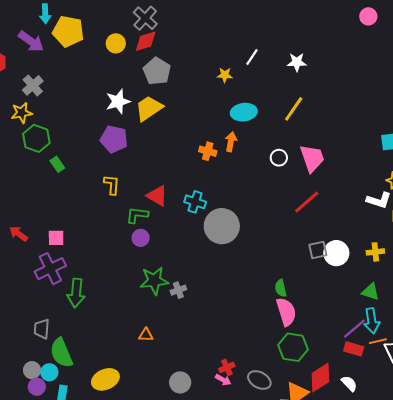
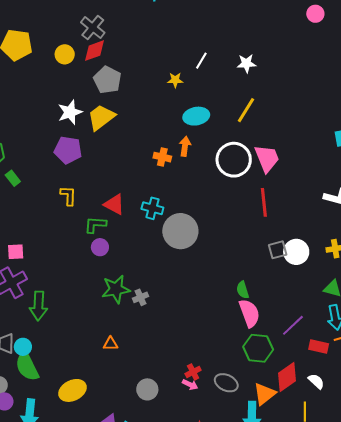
white circle: (279, 158) -> (234, 160), size x2.0
red line: (307, 202) -> (264, 202), turned -52
purple line: (354, 329) -> (293, 325), moved
cyan circle: (49, 372) -> (23, 347), moved

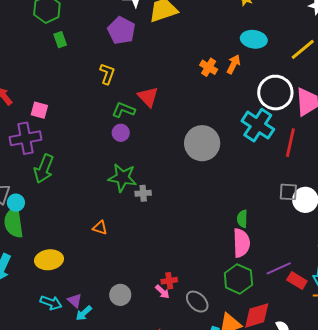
cyan cross: (152, 208) -> (258, 125), moved, size x1.5
red rectangle: (319, 347) -> (297, 281), moved
gray circle: (147, 389) -> (120, 295), moved

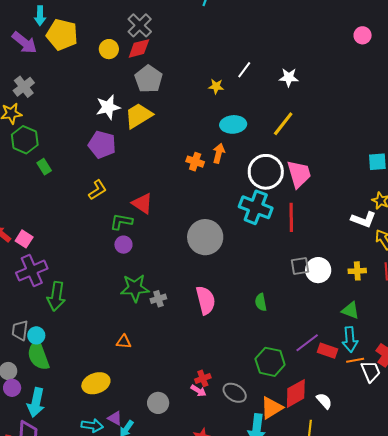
yellow L-shape: (107, 74) -> (97, 190), turned 50
pink square: (39, 110) -> (24, 239), moved, turned 30
pink semicircle: (241, 243) -> (206, 300), moved
yellow ellipse: (49, 260) -> (96, 383), moved

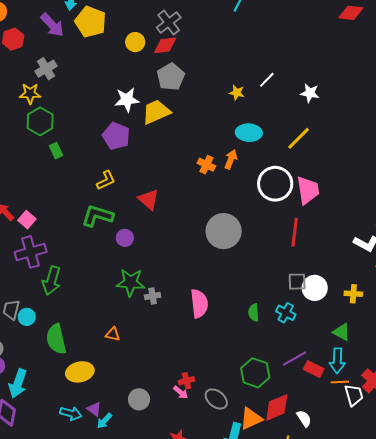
cyan cross: (256, 207) -> (286, 313), moved, size x0.6
green L-shape: (121, 222) -> (97, 216), moved, size x1.4
gray circle: (205, 237) -> (224, 231), moved
green semicircle: (38, 355) -> (56, 339), moved

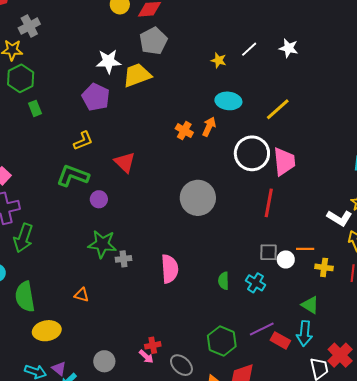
white star: (310, 93) -> (289, 48), moved
white circle: (315, 288) -> (286, 259), size x0.7
orange line: (340, 382) -> (305, 249), moved

